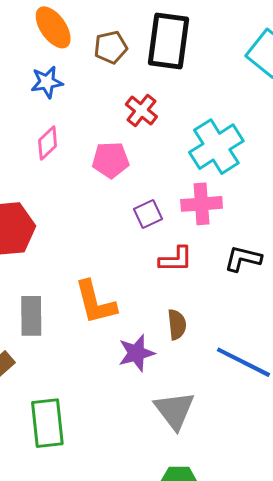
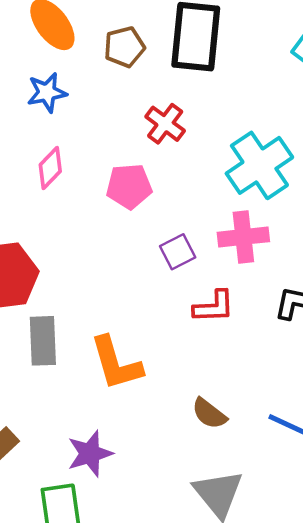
gray rectangle: (31, 316) -> (43, 341), moved
brown semicircle: (177, 324) -> (209, 414), moved, turned 136
purple star: (136, 353) -> (90, 454), moved

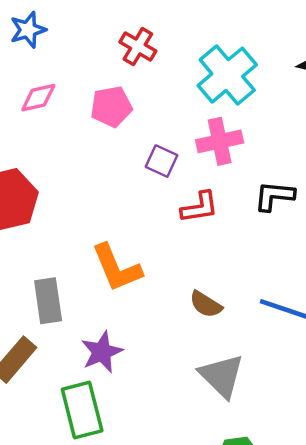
pink diamond: (50, 168) -> (38, 98), turned 39
purple square: (178, 252) -> (162, 161), turned -32
gray rectangle: (43, 341) -> (48, 301), moved

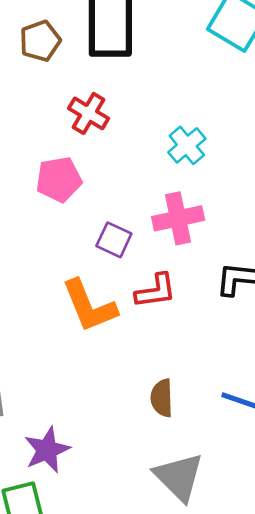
cyan cross: (227, 75) -> (187, 145), size x0.6
orange L-shape: (117, 268) -> (89, 306), moved
brown semicircle: (206, 304) -> (162, 398), turned 56

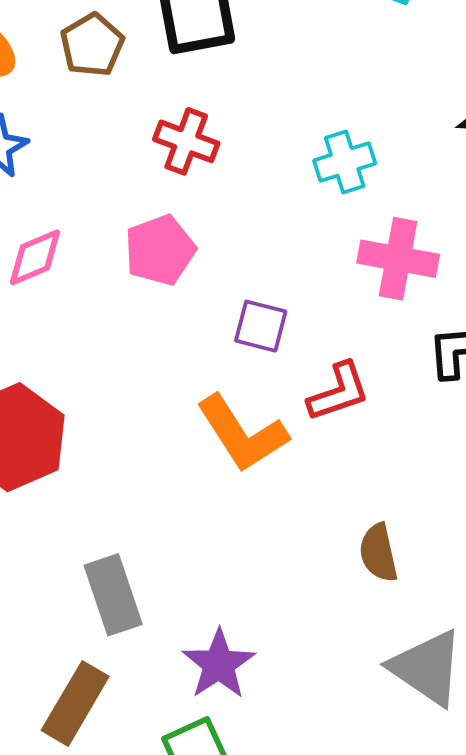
cyan cross: (187, 145) -> (345, 162), turned 33
pink cross: (178, 218) -> (398, 259), moved, turned 33

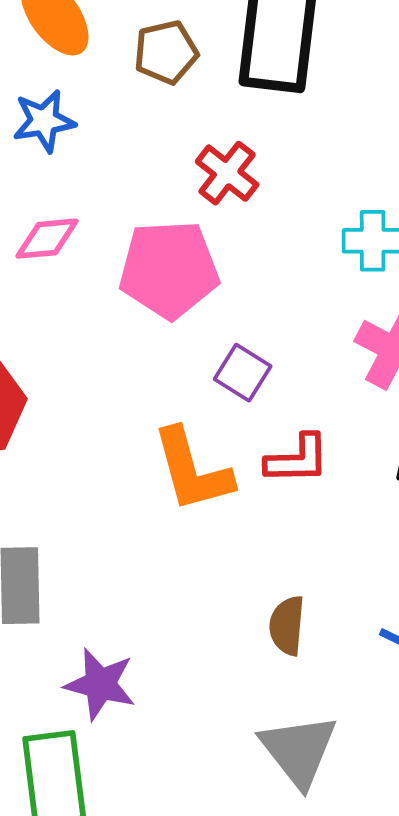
pink pentagon: (160, 250) -> (169, 269), size x1.4
purple star: (219, 664) -> (100, 684), turned 30

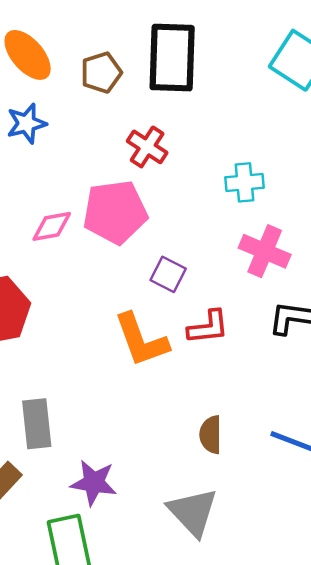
pink diamond: (47, 239) -> (52, 226), moved
gray triangle: (299, 750) -> (193, 512), moved

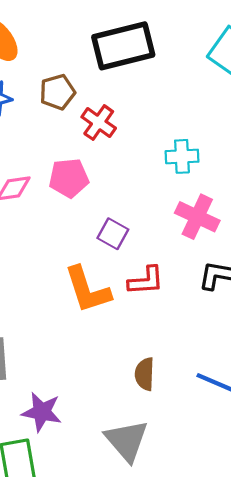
black rectangle: (172, 58) -> (123, 46), turned 72
brown pentagon: (101, 73) -> (57, 92), moved
pink pentagon: (115, 212) -> (69, 178), size x0.7

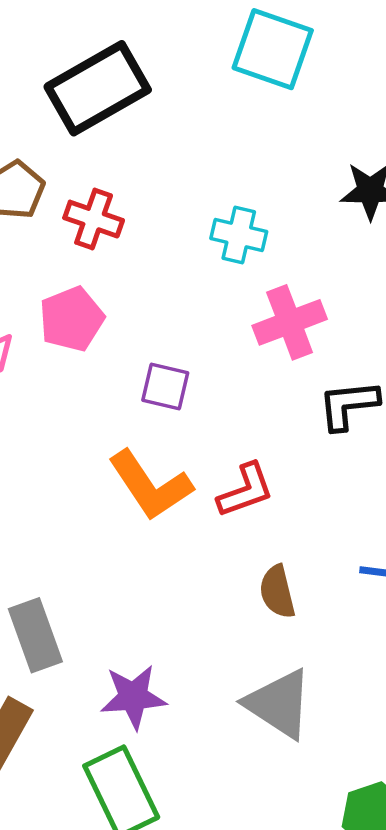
cyan cross: (182, 156) -> (239, 235), turned 32
pink cross: (197, 217) -> (290, 322), turned -30
red L-shape: (146, 281) -> (246, 490), moved

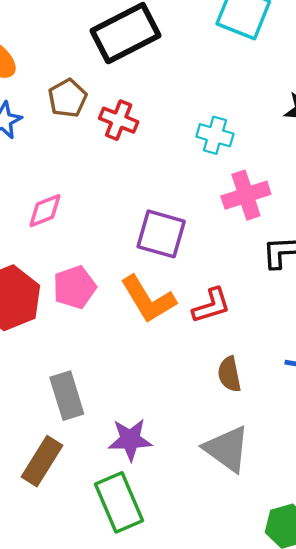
pink pentagon: (72, 319) -> (75, 287), moved
purple square: (165, 387) -> (161, 234), size x1.5

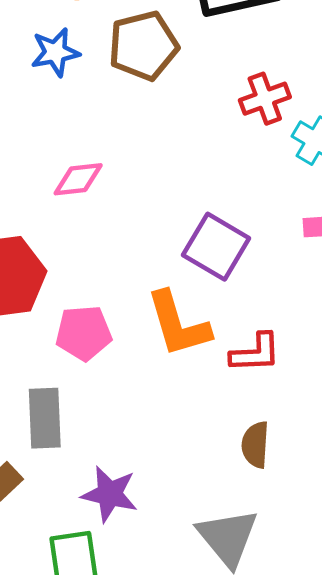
brown pentagon: (68, 98) -> (143, 46), size x1.4
red cross: (119, 120) -> (265, 99), moved, turned 33
pink pentagon: (75, 287) -> (84, 333), moved

